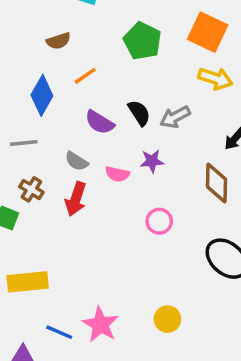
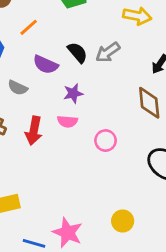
gray semicircle: (76, 161) -> (18, 88), moved
purple star: (152, 161) -> (73, 93), moved
pink semicircle: (117, 174) -> (67, 121), moved

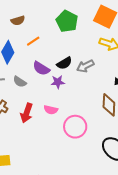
black semicircle: (77, 53) -> (64, 63), turned 91
purple star: (73, 93) -> (58, 82), moved
pink circle: (106, 141) -> (75, 127), size x1.5

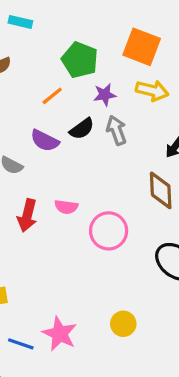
orange line: (33, 41) -> (52, 96), moved
gray arrow: (85, 66) -> (116, 130), turned 102
purple star: (58, 82) -> (105, 95), moved

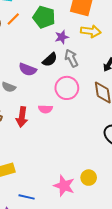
orange line: (52, 96) -> (13, 19), moved
pink circle: (109, 231) -> (67, 88), moved
pink star: (60, 334) -> (64, 186), moved

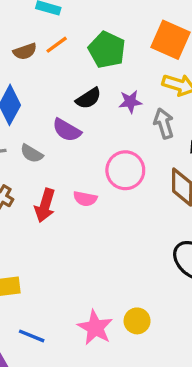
purple star: (62, 37) -> (130, 102), moved
gray arrow: (71, 58) -> (164, 123), moved
black semicircle: (50, 60) -> (89, 98), moved

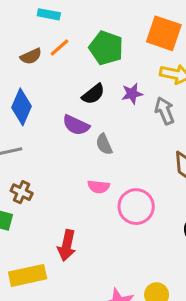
gray semicircle: (32, 154) -> (104, 144), moved, turned 40
pink circle: (125, 170) -> (136, 207), moved
red arrow: (45, 205) -> (67, 245), moved

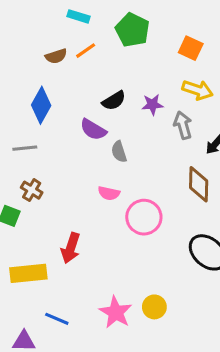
orange square: (164, 33) -> (191, 48), size x0.7
green pentagon: (106, 48) -> (132, 30), moved

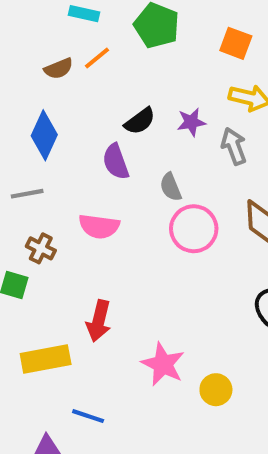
purple semicircle: (93, 130) -> (116, 162), turned 44
gray semicircle: (119, 152) -> (171, 187), moved
pink semicircle: (109, 193) -> (99, 226), moved, size x1.4
pink circle: (144, 217) -> (194, 229), moved
pink star: (116, 312) -> (163, 364), moved

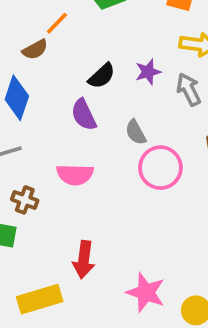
brown semicircle: (59, 69) -> (35, 50), moved

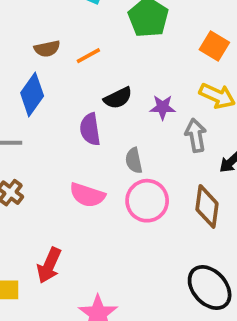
orange line: (57, 23) -> (88, 56), moved
brown semicircle: (35, 50) -> (47, 49), moved
pink semicircle: (75, 175) -> (87, 195), moved

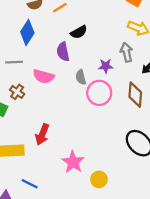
purple star: (163, 107) -> (106, 66), moved
gray semicircle: (134, 161) -> (81, 77), moved
pink semicircle: (87, 195) -> (44, 76), moved

